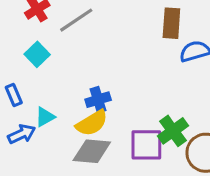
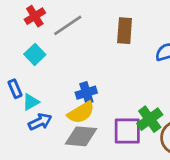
brown rectangle: (171, 23) -> (125, 31), moved
cyan triangle: (45, 117) -> (31, 102), moved
blue arrow: (22, 134) -> (40, 122), moved

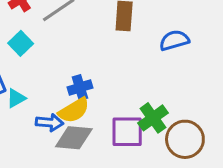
blue arrow: (40, 122) -> (50, 123), moved, turned 30

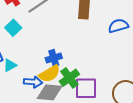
green cross: (153, 118) -> (69, 78), moved

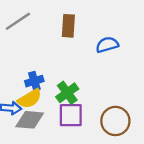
green cross: (69, 78) -> (67, 93), moved

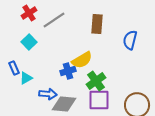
blue semicircle: (107, 45) -> (130, 40), turned -60
yellow semicircle: (30, 99) -> (82, 60), moved

